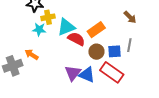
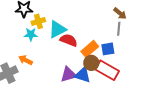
orange rectangle: (96, 30) -> (90, 49), moved
gray line: (129, 45) -> (119, 29), moved
brown circle: (96, 52) -> (91, 63), moved
purple triangle: (73, 73) -> (68, 74), turned 42

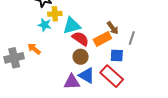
brown arrow: (120, 13) -> (113, 28), moved
orange rectangle: (90, 49) -> (102, 39), moved
brown circle: (91, 63) -> (81, 57), moved
purple triangle: (68, 74) -> (72, 82), moved

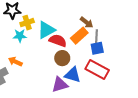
gray line: (132, 38) -> (97, 36), moved

